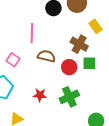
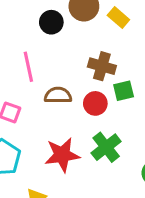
yellow rectangle: (96, 26) -> (118, 18), moved
red star: (40, 95) -> (62, 155), size x1.6

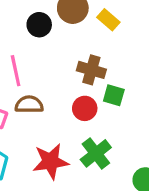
green square: (124, 91) -> (114, 95), turned 30
brown semicircle: (58, 95) -> (29, 104), moved

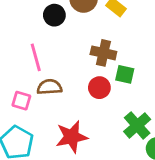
green cross: (96, 153) -> (137, 125), moved

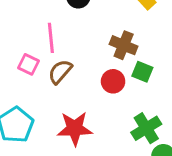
brown semicircle: (49, 87) -> (60, 72), turned -55
pink square: (21, 101) -> (29, 64), moved

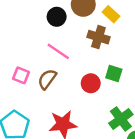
pink line: (51, 38) -> (58, 51), moved, turned -45
brown cross: (124, 45) -> (98, 37), moved

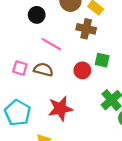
black circle: (57, 17) -> (37, 15), moved
brown semicircle: (47, 79) -> (43, 70), turned 72

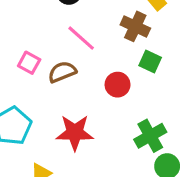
green square: (102, 60) -> (150, 62), moved
brown semicircle: (43, 70) -> (62, 72), turned -48

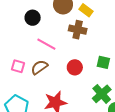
green square: (150, 62) -> (103, 62), moved

